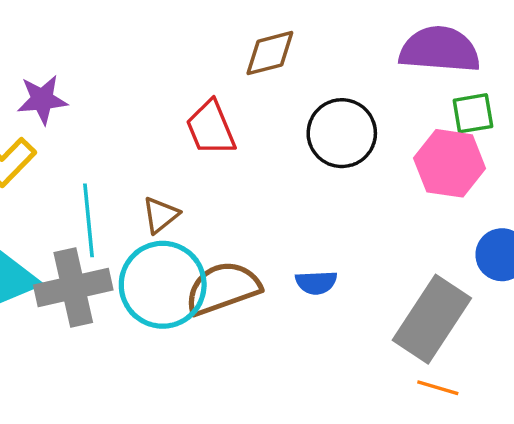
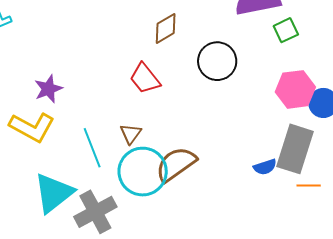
pink hexagon: (450, 163) -> (295, 89), moved
blue semicircle: (316, 282) -> (265, 167), moved
gray cross: (73, 288) -> (95, 212), moved

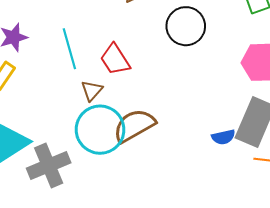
red trapezoid: (145, 78) -> (115, 60), moved
cyan line: (92, 148) -> (69, 49), moved

